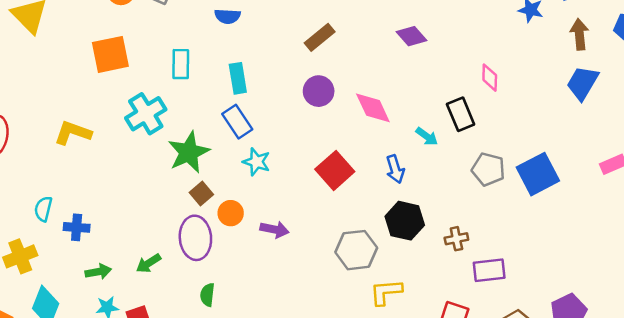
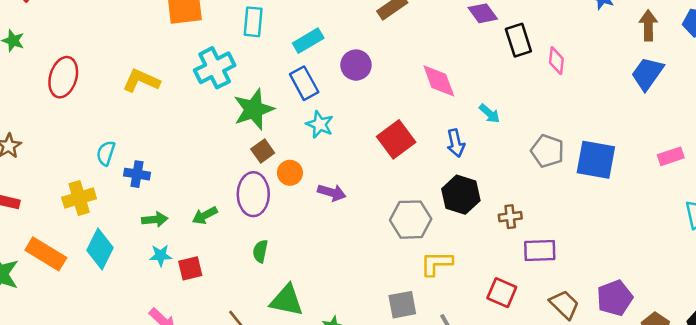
cyan rectangle: (238, 78) -> (308, 41), turned 64
purple circle: (319, 91) -> (356, 65), moved
black rectangle: (461, 114) -> (518, 40), moved
blue square: (538, 174) -> (596, 160), turned 33

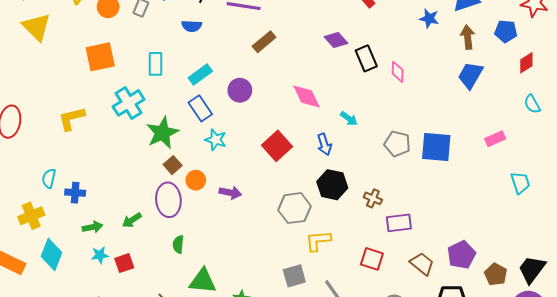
yellow L-shape: (141, 81) -> (71, 119), turned -32
brown cross: (510, 217) -> (373, 198), turned 36

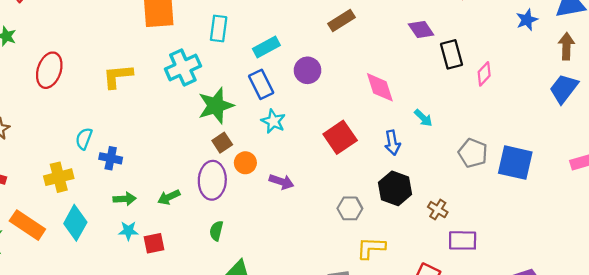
blue star: (429, 18) -> (527, 20), turned 30
pink diamond: (398, 72) -> (484, 74), turned 35
gray hexagon: (294, 208) -> (350, 208), size x0.7

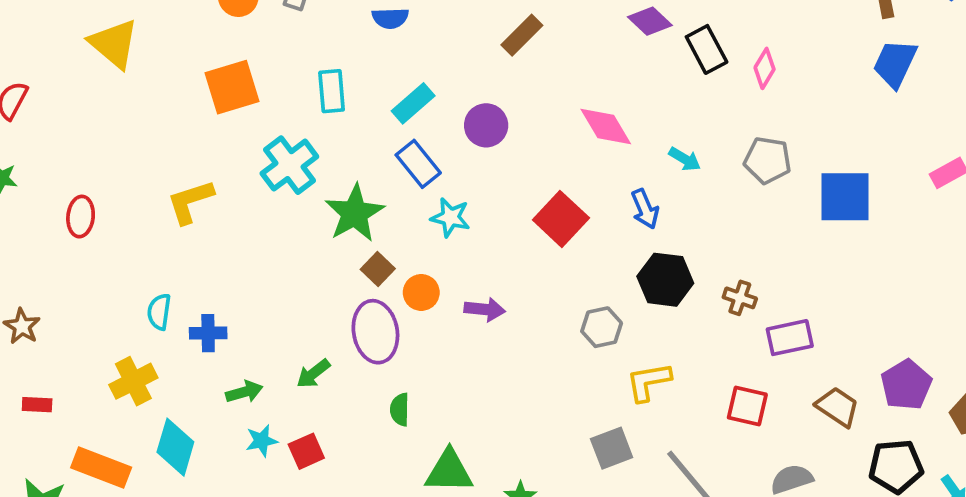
red ellipse: (49, 70) -> (81, 217), size x0.7
gray pentagon: (473, 153) -> (768, 160), moved

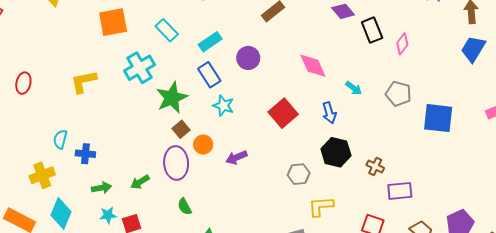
cyan rectangle: (332, 91) -> (167, 30), turned -45
purple arrow: (485, 309) -> (236, 157), turned 145
green semicircle: (400, 410) -> (185, 207), turned -36

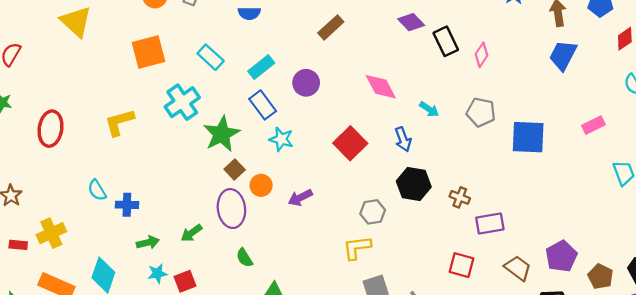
red ellipse: (23, 83) -> (51, 129), size x1.4
cyan semicircle: (60, 139) -> (97, 190), turned -42
yellow cross: (42, 175) -> (51, 233), moved
yellow L-shape: (321, 206) -> (357, 248), moved

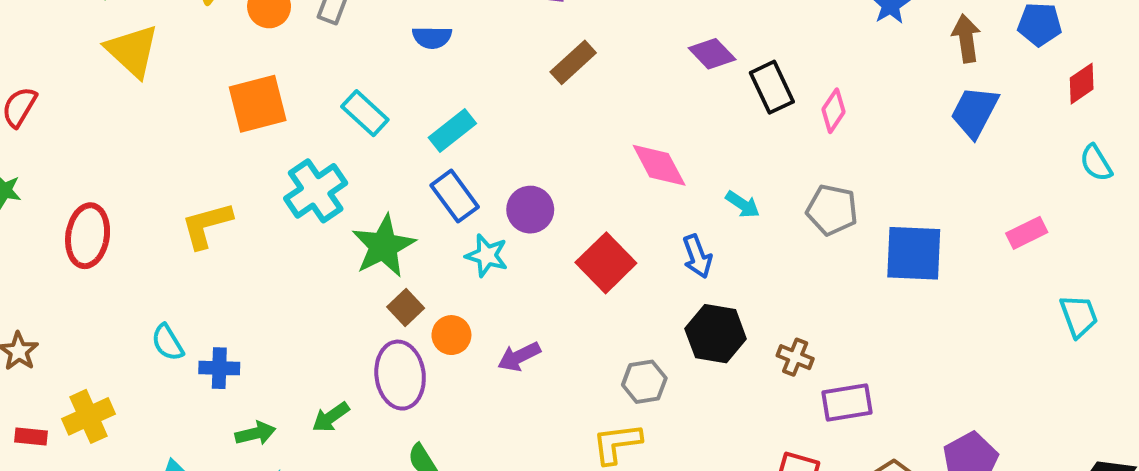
purple circle: (306, 83) -> (530, 210), moved

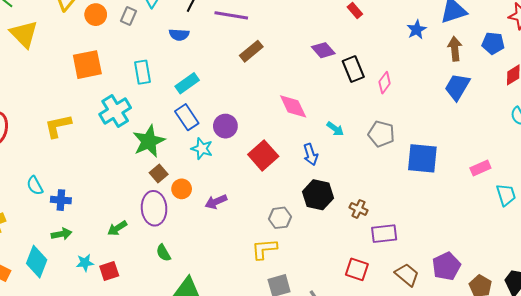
cyan rectangle: (365, 113) -> (143, 72), turned 35
pink rectangle: (1027, 233) -> (480, 168), moved
green arrow: (255, 433) -> (61, 234), moved

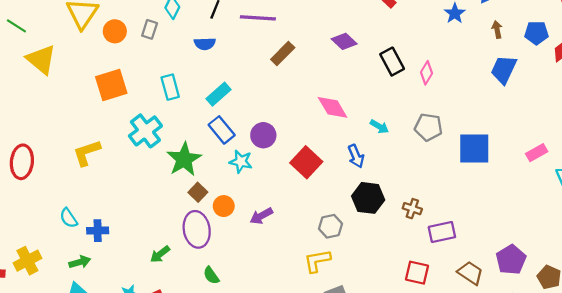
blue pentagon: (493, 43) -> (536, 33), moved
brown arrow: (455, 49) -> (497, 30), size x0.7
purple diamond: (323, 50) -> (344, 41), moved
green arrow: (61, 234) -> (80, 262), moved

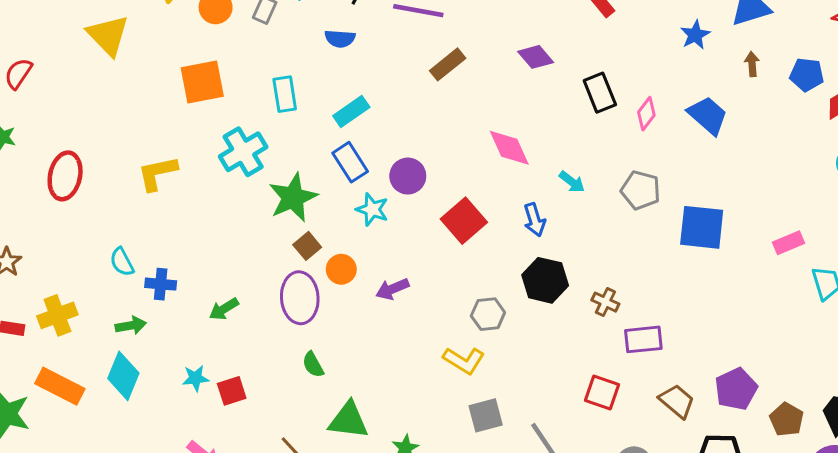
blue trapezoid: (504, 70) -> (708, 115), moved, turned 100
green arrow: (160, 254) -> (224, 309), moved
yellow L-shape: (317, 261) -> (464, 360), turned -144

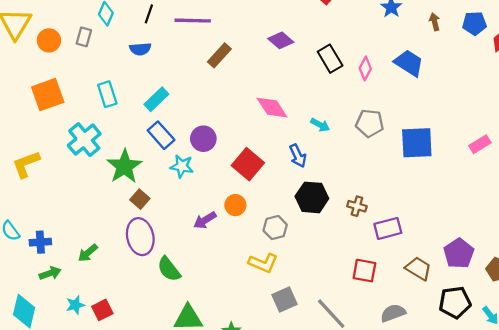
orange circle: (341, 269) -> (235, 205), moved
green arrow: (131, 325) -> (50, 273), moved
green semicircle: (313, 365) -> (169, 269), moved, size x1.4

